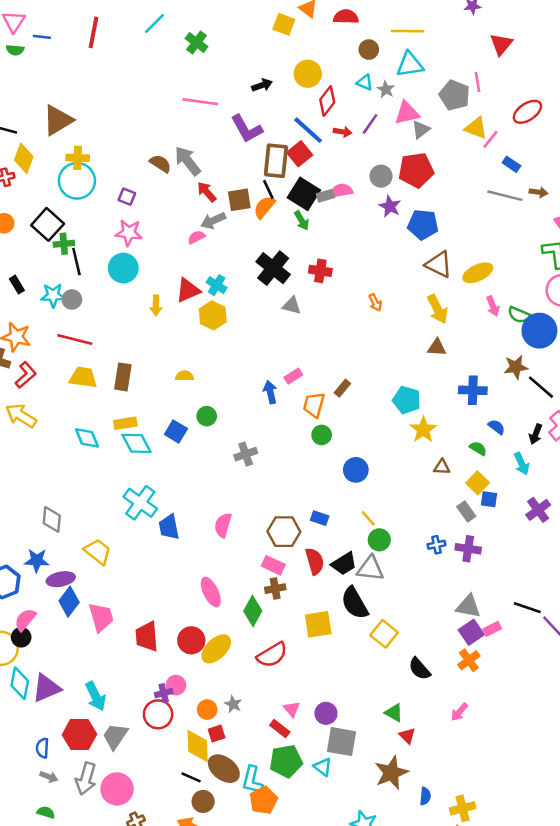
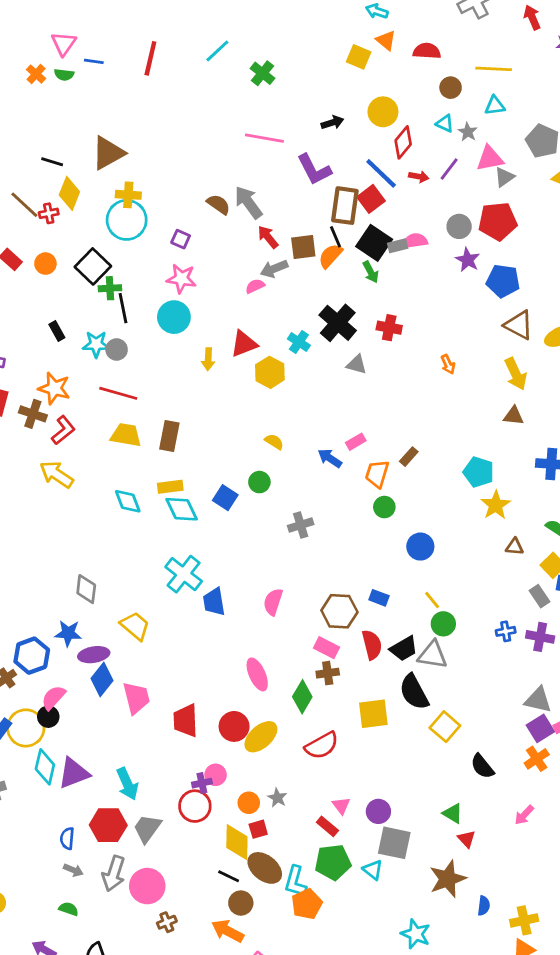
cyan triangle: (410, 65) -> (495, 106), size x0.7
cyan cross: (217, 285) -> (299, 342), moved
yellow semicircle: (185, 376) -> (274, 442), moved, turned 30
blue arrow: (270, 392) -> (330, 458), turned -45

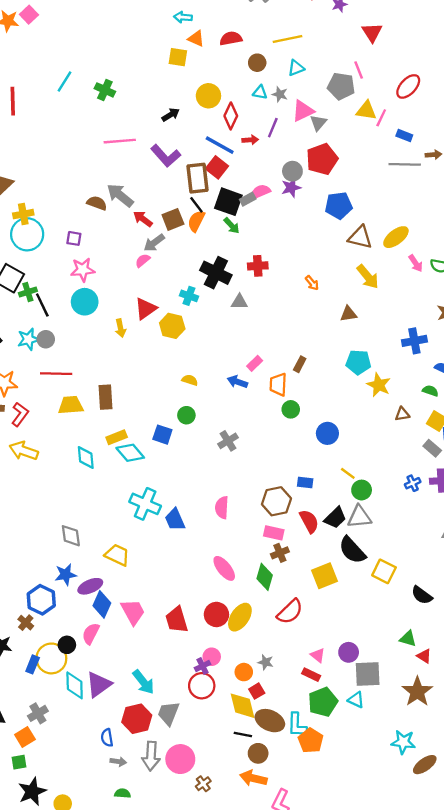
purple star: (468, 260) -> (291, 188), moved, turned -30
brown triangle: (513, 416) -> (348, 314), moved
cyan diamond: (128, 501) -> (86, 458), turned 30
pink semicircle: (53, 698) -> (91, 634), moved

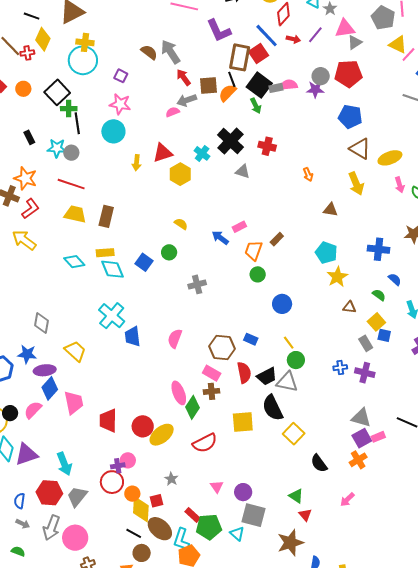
cyan diamond: (86, 458) -> (74, 262), turned -55
pink ellipse: (224, 568) -> (179, 393), moved
orange circle: (244, 672) -> (132, 494), moved
red rectangle: (311, 675) -> (193, 515), moved

